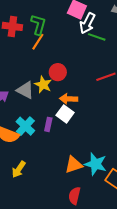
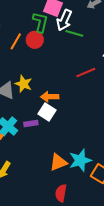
green L-shape: (38, 25) -> (40, 22), moved
red circle: (58, 72) -> (35, 40), moved
purple rectangle: (48, 124) -> (31, 123), turned 72
cyan star: (96, 164) -> (80, 160), turned -30

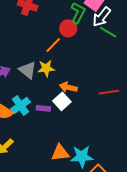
orange line: (16, 41) -> (53, 45), moved
red line: (86, 73) -> (109, 92), moved
yellow star: (23, 84) -> (46, 68), turned 30

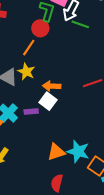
yellow star: (46, 68) -> (26, 72), turned -30
cyan star: (82, 157) -> (78, 151), turned 30

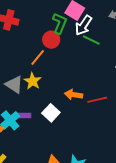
orange arrow: (52, 86) -> (74, 95), moved
purple rectangle: (31, 112) -> (24, 116), moved

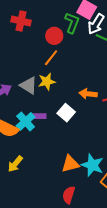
red circle: (51, 40) -> (54, 36), moved
yellow star: (33, 81) -> (47, 82), turned 30

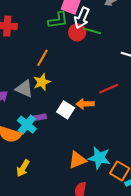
green L-shape: (72, 23) -> (58, 20), turned 70
red circle: (54, 36) -> (77, 32), moved
orange arrow: (88, 94) -> (85, 104), moved

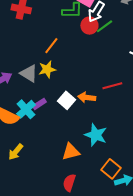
green line: (92, 31) -> (104, 26), turned -60
purple rectangle: (39, 117) -> (39, 104), turned -32
cyan star: (99, 158) -> (96, 135), moved

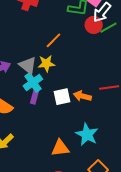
white square: (67, 100) -> (62, 97), turned 30
purple rectangle: (39, 104) -> (35, 97), turned -48
cyan cross: (26, 109) -> (33, 82), moved

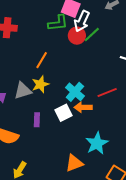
gray triangle: (28, 65) -> (23, 91), turned -42
cyan cross: (33, 82) -> (75, 92), moved
cyan star: (87, 134) -> (97, 143), turned 30

